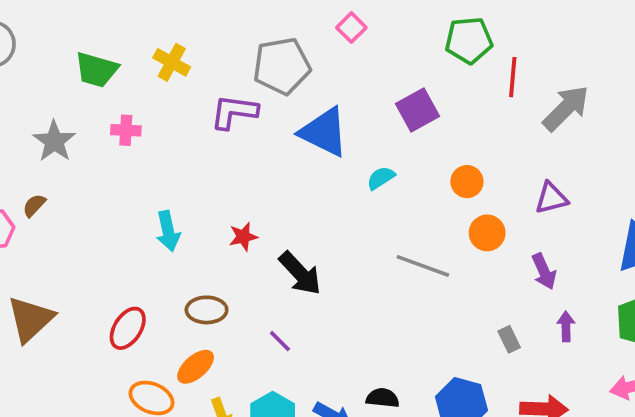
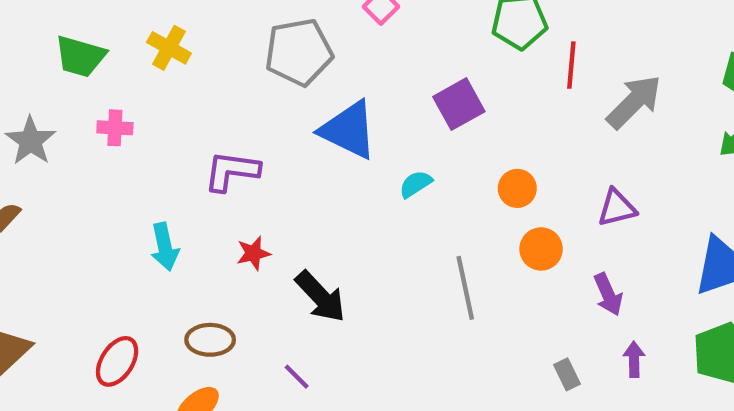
purple L-shape: (234, 112) -> (232, 171), moved
gray line: (423, 266) -> (465, 288), turned 58

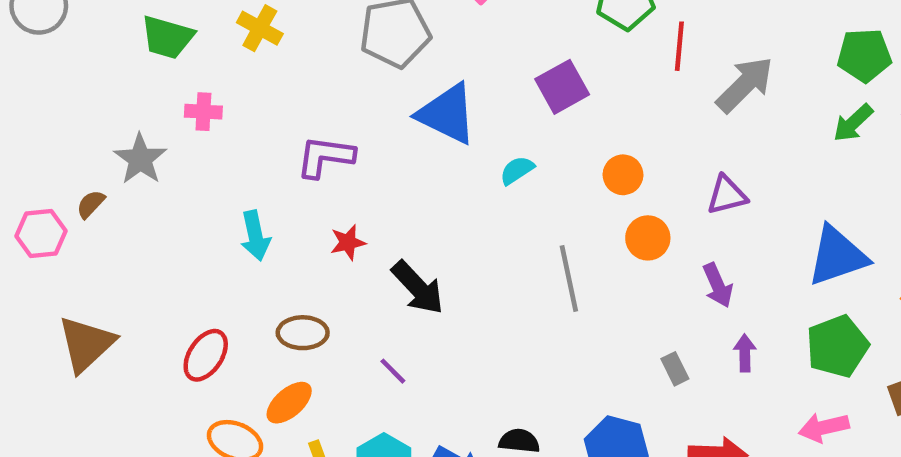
gray star: (31, 141) -> (140, 159), moved

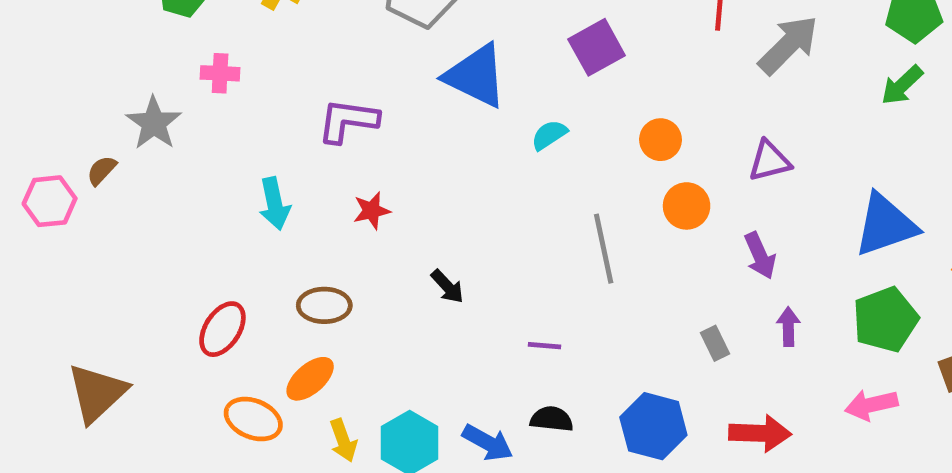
black arrow: (418, 288) -> (447, 286), moved, size x0.6
brown triangle: (86, 344) -> (97, 393), moved
purple line: (393, 371) -> (544, 346), moved, turned -40

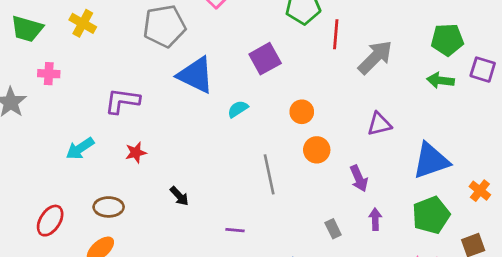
green arrow: (902, 85) -> (441, 80), turned 50
purple triangle: (769, 161) -> (379, 124), moved
cyan arrow: (275, 204) -> (80, 148), turned 68

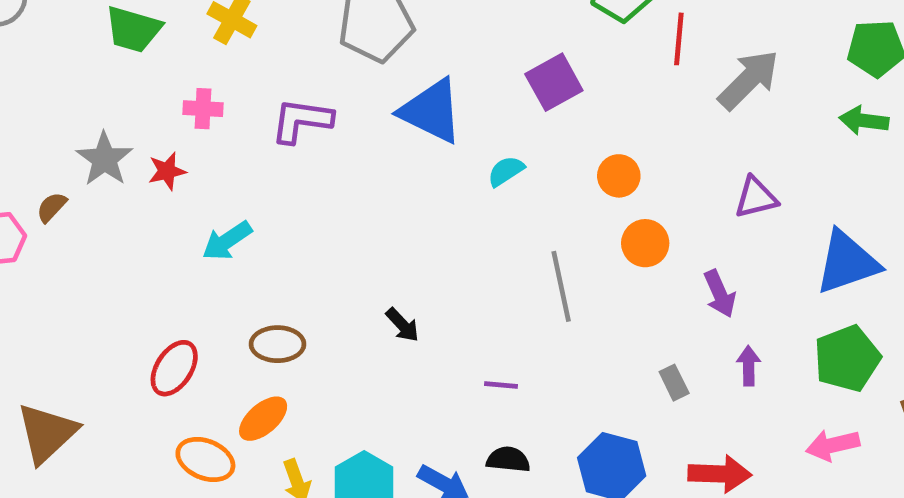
pink cross: (49, 74) -> (203, 109), moved
purple L-shape: (122, 101) -> (302, 121), moved
red star: (136, 153) -> (167, 171), moved

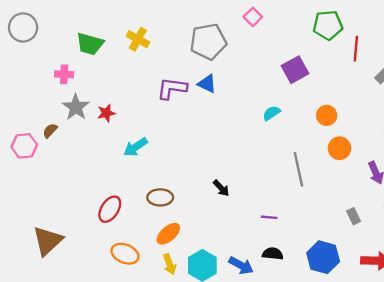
pink cross: (203, 109) -> (64, 74), moved
blue triangle: (431, 111) -> (207, 84), moved, size x0.6
orange ellipse: (263, 419) -> (168, 234), moved

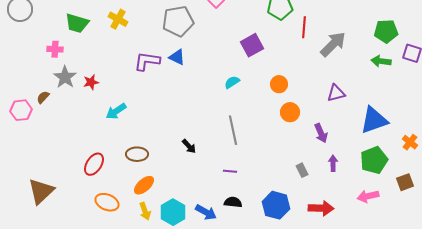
gray line: (298, 169) -> (233, 130), moved

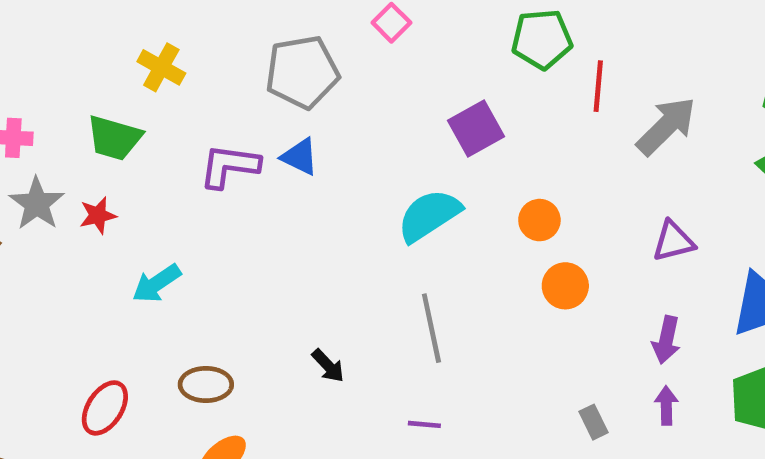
green trapezoid: (77, 23) -> (114, 138), moved
cyan semicircle: (232, 82) -> (429, 215), size x1.8
purple arrow: (321, 133) -> (666, 340), moved, turned 36

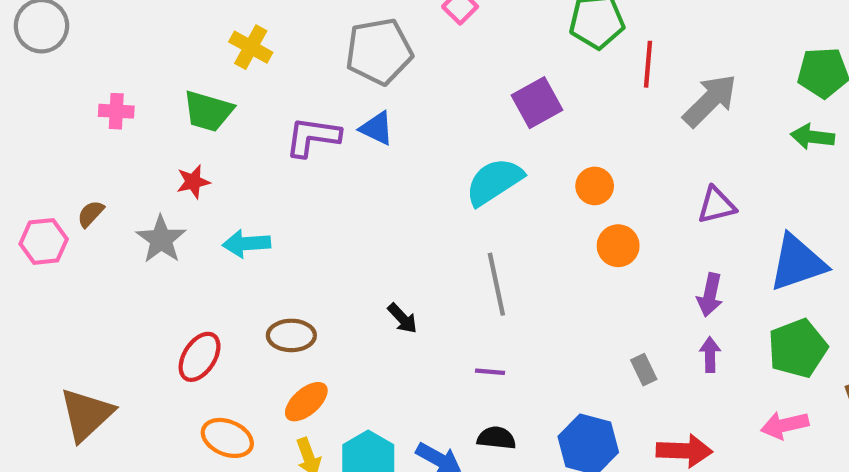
gray star: (37, 204) -> (161, 239), moved
cyan arrow: (157, 283) -> (247, 244), turned 30

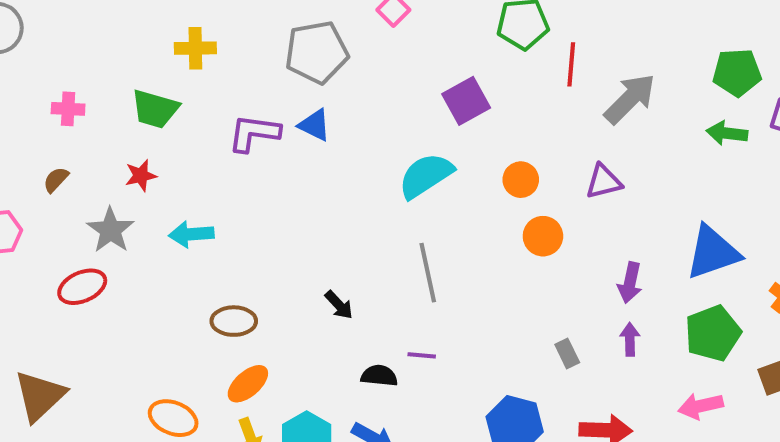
yellow cross: (251, 47) -> (195, 48), turned -30
purple triangle: (716, 205) -> (604, 182), moved
brown semicircle: (91, 214) -> (56, 180), moved
red ellipse: (200, 357) -> (82, 287), moved, turned 33
black semicircle: (496, 438) -> (379, 376), moved

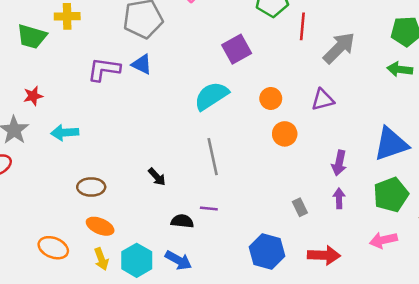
green trapezoid: (155, 109) -> (32, 37), moved
orange ellipse: (248, 384) -> (100, 226), turned 64

